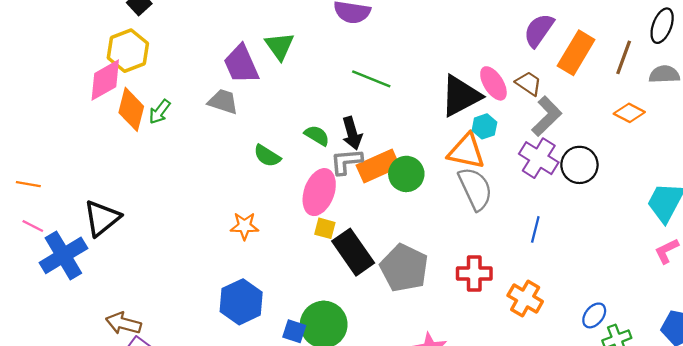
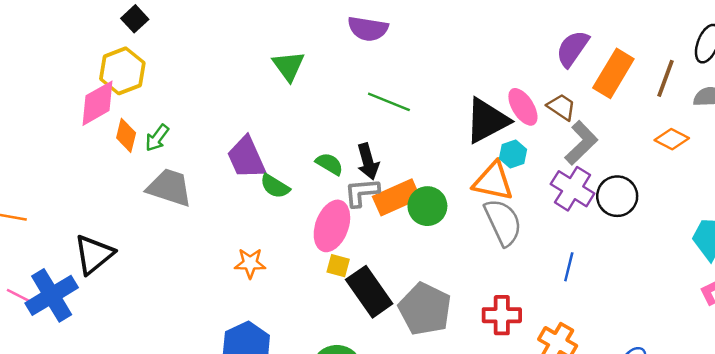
purple trapezoid: (241, 64) -> (246, 158), moved
gray trapezoid: (223, 102) -> (169, 187), moved, size x1.4
orange diamond: (131, 109) -> (126, 135), size x0.7
pink line: (33, 226) -> (18, 295), moved

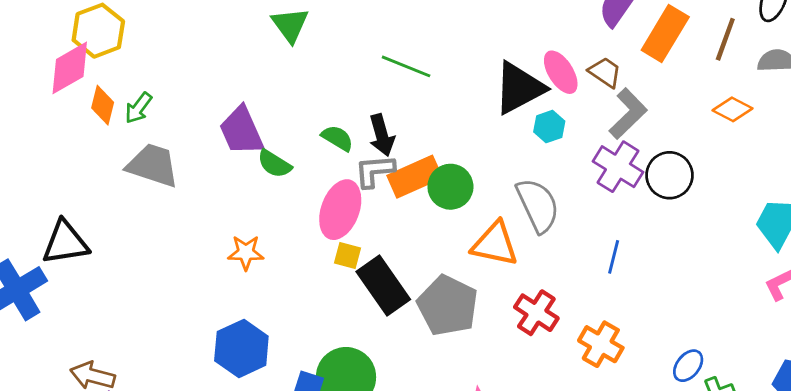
orange triangle: (493, 181) -> (495, 244), moved
black triangle: (94, 254) -> (65, 243), turned 30
red cross: (502, 315) -> (536, 313), turned 33

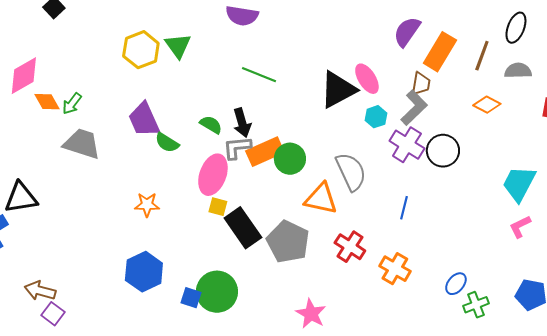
yellow hexagon: (98, 31) -> (141, 50), moved
brown trapezoid: (605, 72) -> (421, 84), moved, turned 65
orange diamond: (103, 105) -> (47, 102), turned -44
cyan hexagon: (549, 127) -> (376, 117), moved

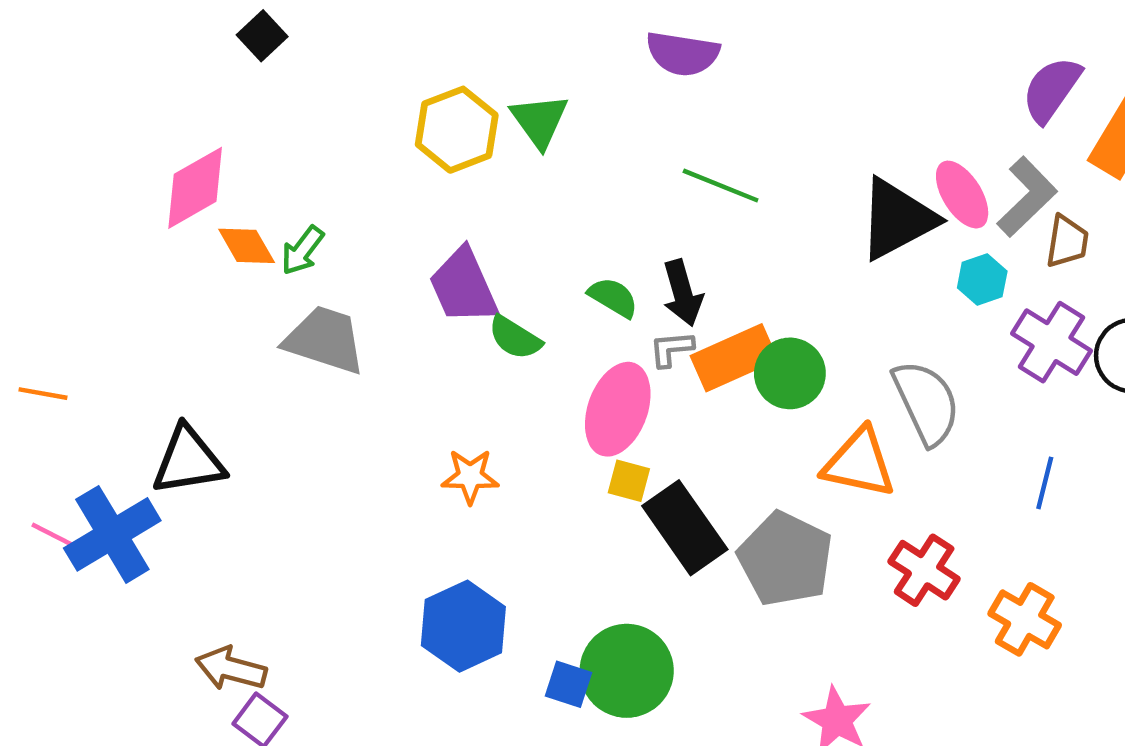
brown trapezoid: (421, 84) -> (1067, 241), moved
gray L-shape: (414, 108) -> (1027, 197), moved
gray L-shape: (237, 148) -> (671, 349), size x0.7

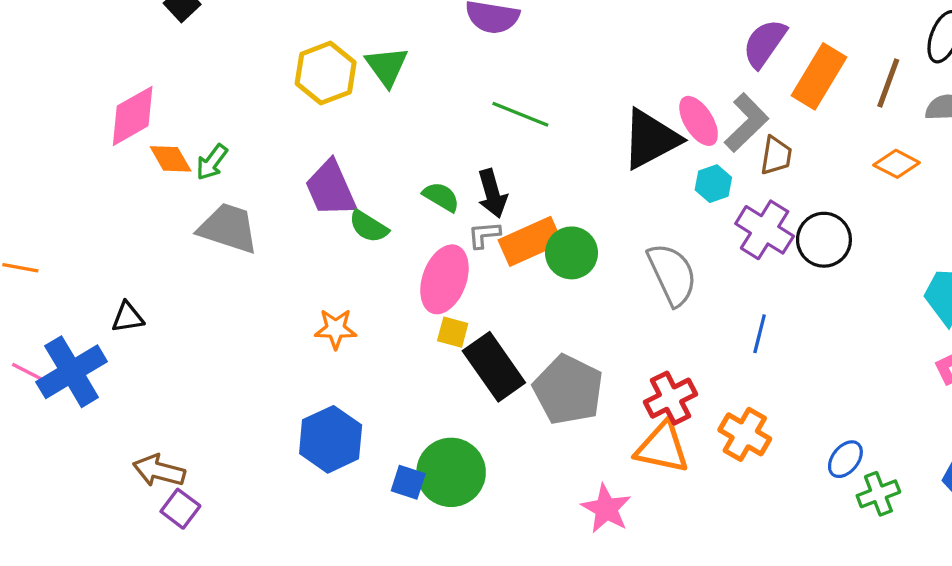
black triangle: (188, 461) -> (128, 317), size x0.6
orange triangle: (859, 463) -> (662, 448), moved
red cross: (924, 570) -> (671, 398), turned 30

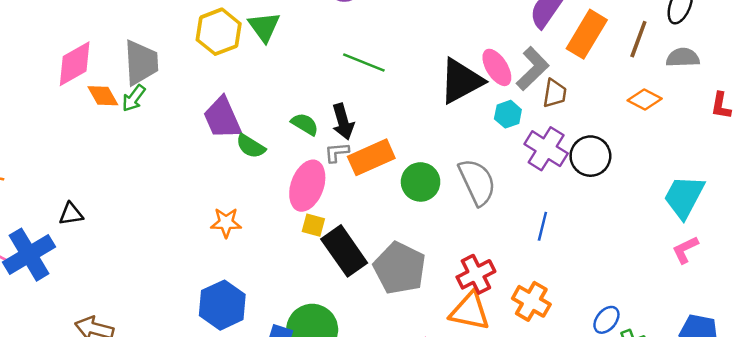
gray trapezoid: (228, 228) -> (141, 63), moved, turned 69
green circle: (572, 253) -> (421, 182), moved

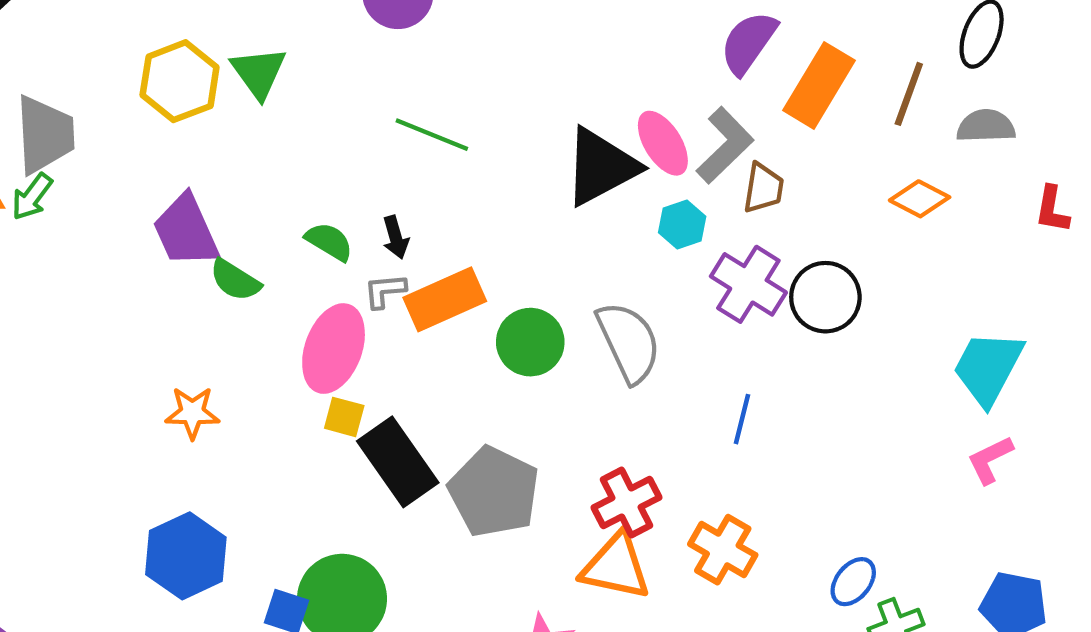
black arrow: (343, 122) -> (396, 237), size x0.7

